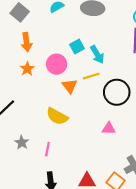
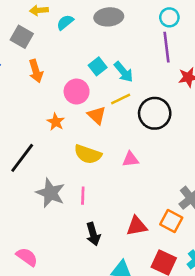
orange star: (27, 69) -> (56, 122), moved
pink triangle: (109, 128) -> (130, 159), moved
gray star: (22, 143) -> (50, 193), size x1.6

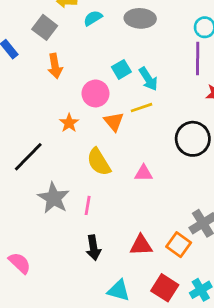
black circle: (155, 113) -> (193, 139), moved
yellow semicircle: (88, 154) -> (99, 162), turned 32

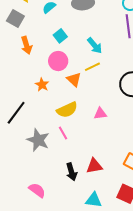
cyan square: (121, 69) -> (60, 36), moved
yellow semicircle: (99, 162) -> (67, 110), turned -75
pink line: (88, 205) -> (63, 133), moved, turned -32
red triangle: (141, 245) -> (94, 166), moved
pink semicircle: (20, 263) -> (37, 190), moved

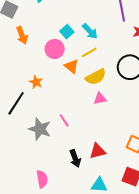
cyan square: (60, 36) -> (67, 32), moved
orange star: (42, 85) -> (36, 82), moved
yellow semicircle: (67, 110) -> (96, 77), moved
pink semicircle: (37, 190) -> (42, 179), turned 48

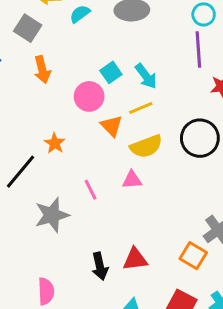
pink triangle: (100, 99) -> (132, 180), moved
pink line: (64, 120) -> (91, 190), moved
gray star: (40, 129) -> (52, 215), turned 30

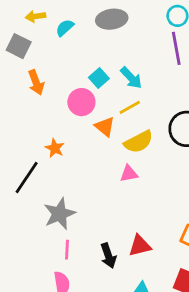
pink line: (91, 190) -> (67, 250), moved, turned 36

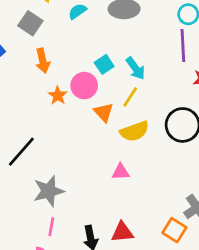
yellow line: (130, 107) -> (130, 97), turned -35
orange star: (55, 148) -> (58, 95), moved
pink triangle: (129, 174) -> (121, 172), moved

